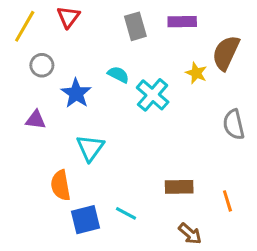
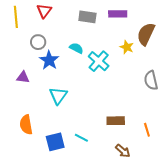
yellow line: (25, 26) -> (16, 17), turned -35
gray rectangle: (135, 26) -> (87, 17), turned -66
gray circle: (42, 65) -> (38, 42), moved
orange semicircle: (61, 185) -> (26, 125), moved

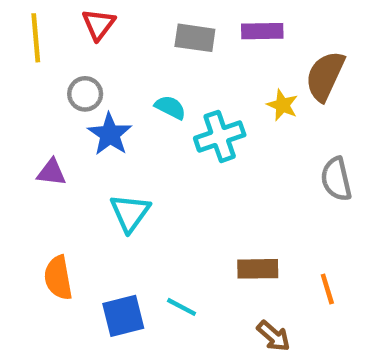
cyan cross: (99, 61) -> (220, 136), turned 30

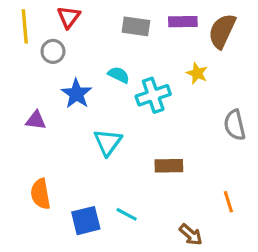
brown semicircle: (325, 76) -> (222, 31), moved
gray circle: (85, 94) -> (53, 51), moved
cyan triangle: (130, 213) -> (108, 142), moved
brown rectangle: (258, 269) -> (169, 166), moved

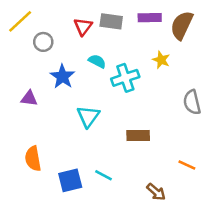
red triangle: (69, 17) -> (83, 27), moved
yellow line: (25, 26) -> (20, 21), turned 52
orange line: (228, 202) -> (187, 165), turned -48

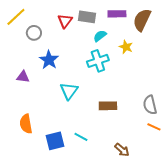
cyan semicircle: (97, 61) -> (100, 36), moved, turned -64
gray semicircle: (192, 102) -> (150, 105), moved
orange line: (187, 165) -> (154, 127), moved

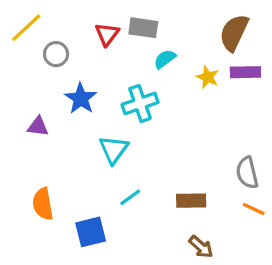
purple rectangle: (117, 14) -> (245, 72), moved
cyan cross: (98, 61) -> (140, 103), moved
brown rectangle: (108, 106) -> (191, 201), moved
cyan line: (81, 137) -> (130, 197), moved, turned -64

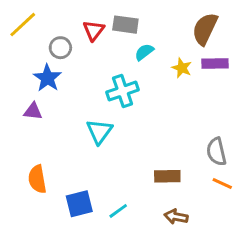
gray circle: (56, 54) -> (60, 48), moved
blue star: (81, 99) -> (47, 78), moved
cyan line: (130, 197) -> (118, 211), moved
brown arrow: (201, 247) -> (176, 217), turned 150

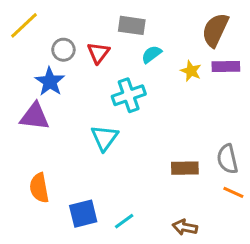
red triangle: (94, 30) -> (98, 53), moved
purple triangle: (33, 111) -> (35, 116), size x1.5
brown rectangle: (167, 176) -> (185, 168), moved

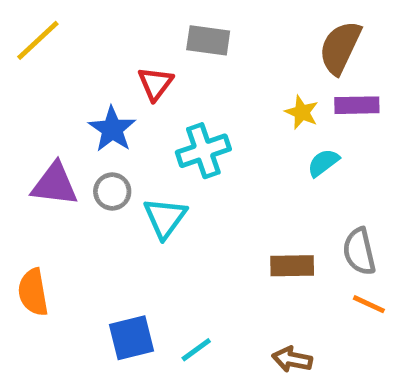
gray circle: (63, 50) -> (112, 191), moved
cyan semicircle: (151, 54) -> (323, 163), moved
blue star: (50, 82) -> (112, 129), moved
orange semicircle: (39, 188) -> (33, 292), moved

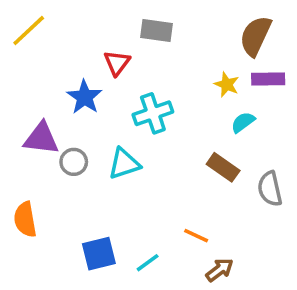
gray circle: (112, 191) -> (74, 162), moved
cyan triangle: (165, 218) -> (124, 164), turned 36
brown rectangle: (292, 266) -> (223, 167), moved, turned 36
orange line: (369, 304) -> (196, 236), moved
brown arrow: (292, 359) -> (220, 270), turned 132

